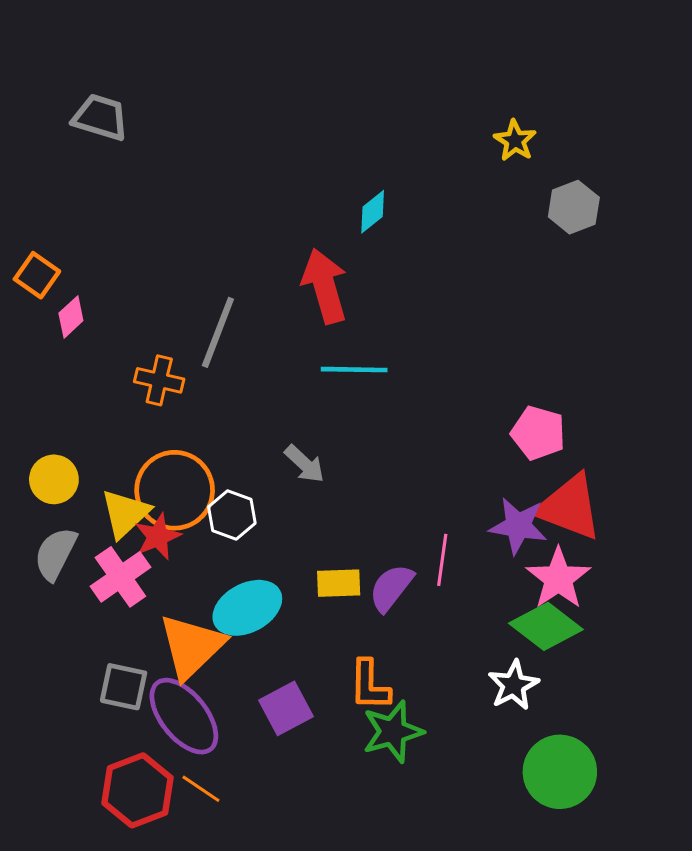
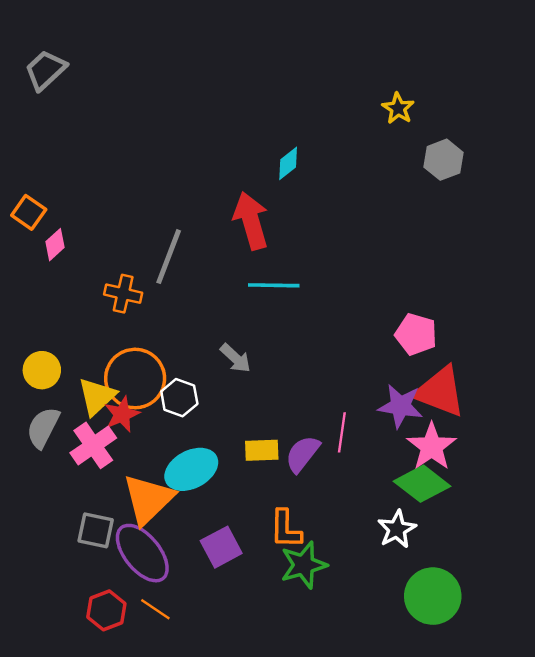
gray trapezoid: (100, 117) -> (45, 70), moved, turned -60
red hexagon: (137, 790) -> (106, 610), size x0.7

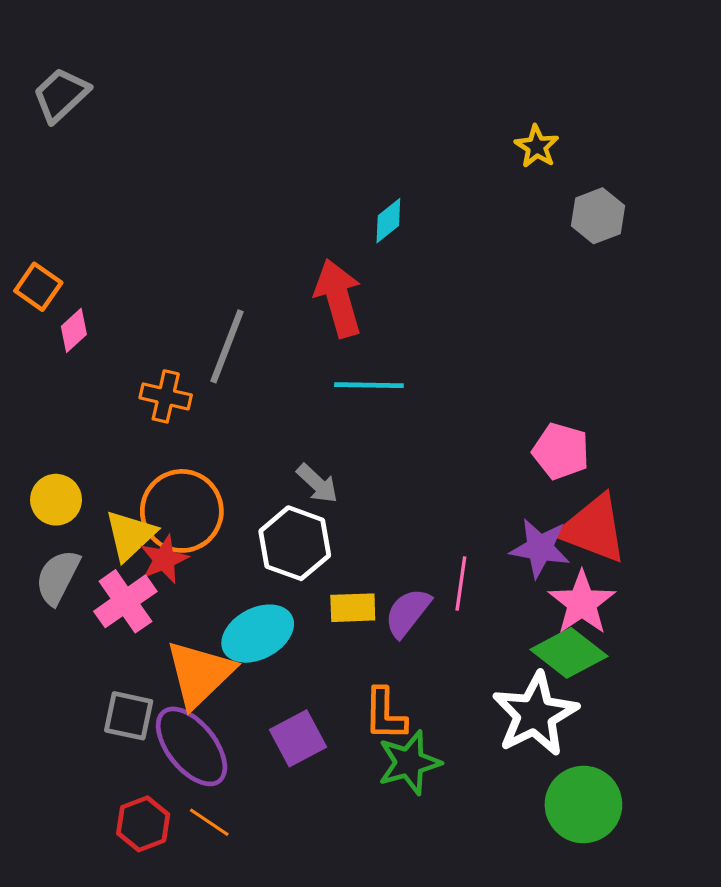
white hexagon: (179, 398) -> (295, 543), moved, size x1.4
white star: (397, 529) -> (535, 714), size x1.6

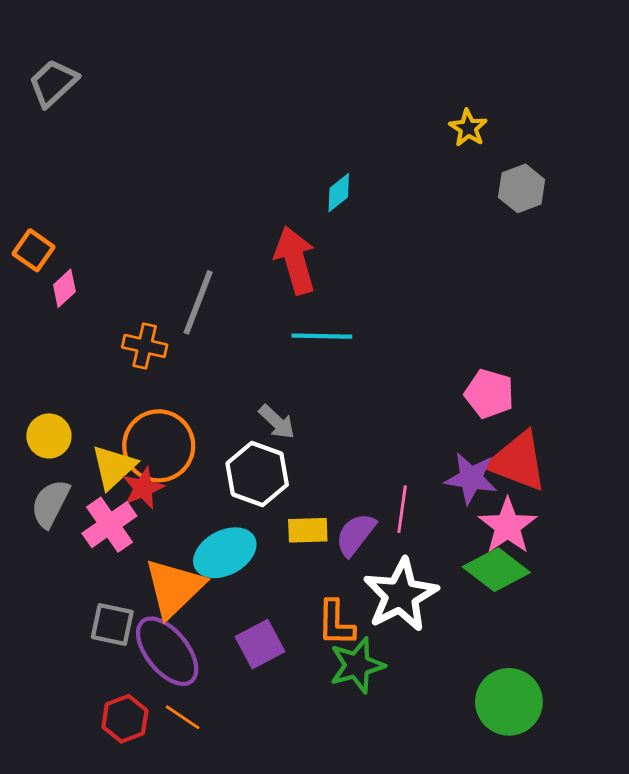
white star: (535, 714) -> (401, 595), moved

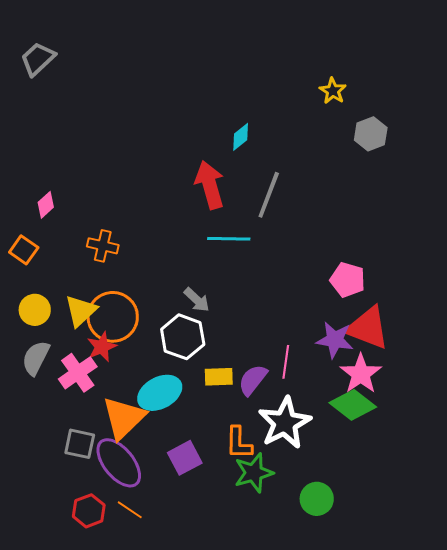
orange square: (34, 250) -> (24, 250), moved
gray line: (198, 302) -> (269, 195), moved
yellow triangle: (114, 467) -> (81, 311), moved
green circle: (509, 702) -> (317, 499), moved, size x0.7

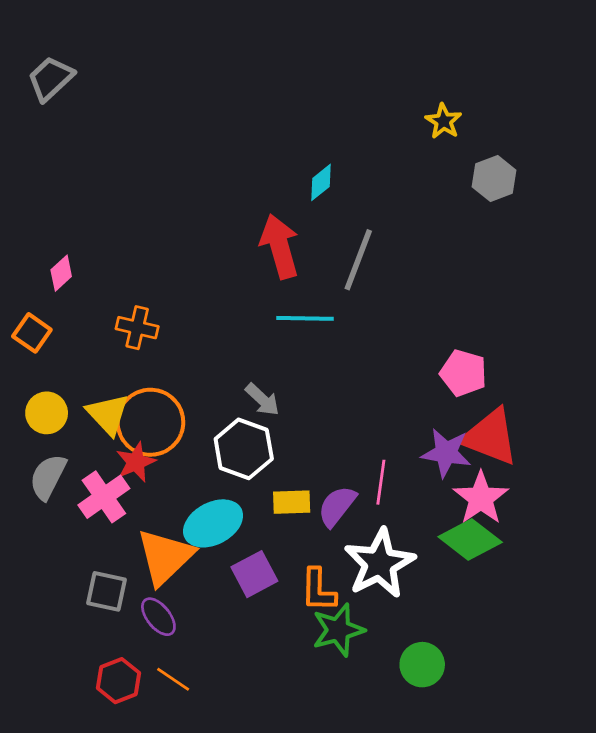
yellow triangle: (81, 311) -> (108, 414), turned -30
purple square: (185, 458) -> (254, 574), moved
purple ellipse: (119, 463) -> (158, 617), size x0.6

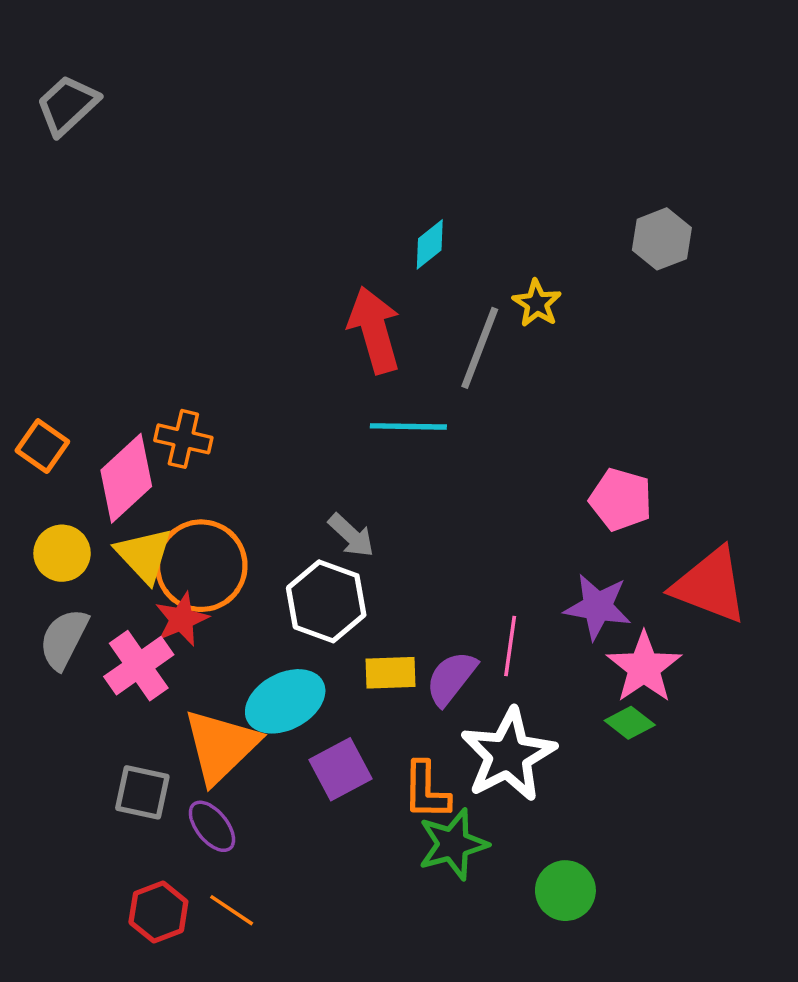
yellow star: (443, 121) -> (537, 303), moved
pink diamond: (61, 273) -> (126, 478), moved, size x1.8
red triangle: (490, 437) -> (710, 585), moved
green diamond: (470, 539) -> (630, 723), size x0.6

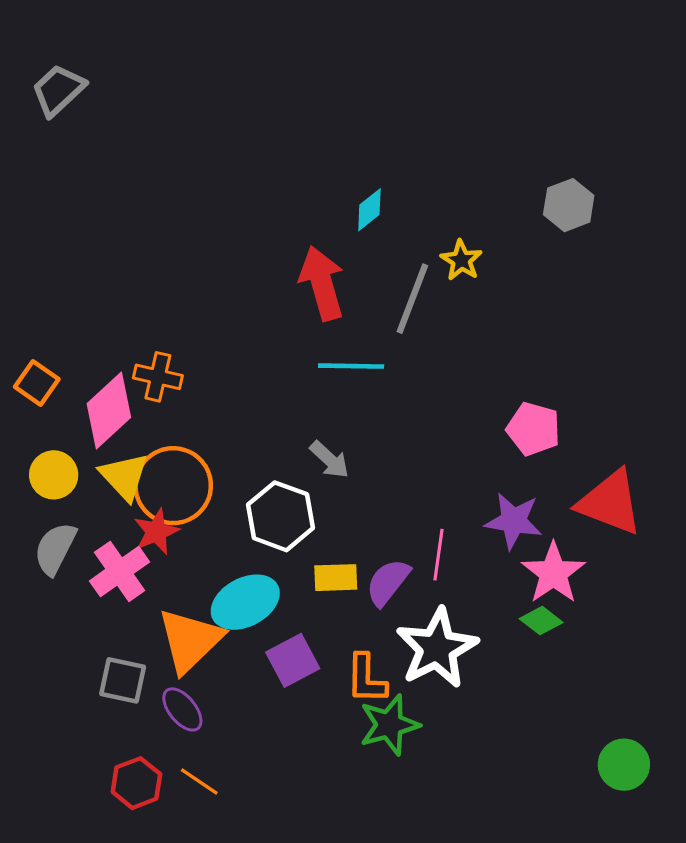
gray arrow: (351, 535) -> (330, 460), moved
green circle: (565, 891) -> (624, 765), moved

